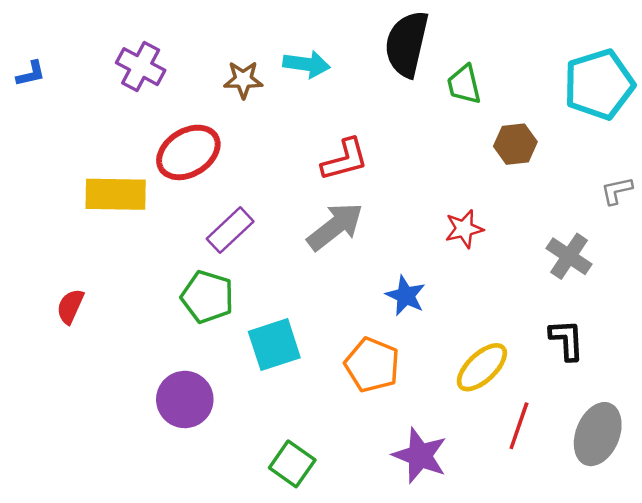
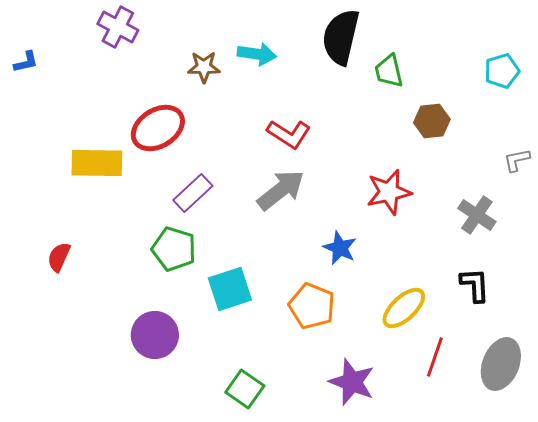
purple cross: (141, 67) -> (118, 27), moved
cyan pentagon: (599, 84) -> (502, 71), size x0.6
red L-shape: (345, 160) -> (289, 134), turned 48
red star: (464, 229) -> (389, 192), size x1.4

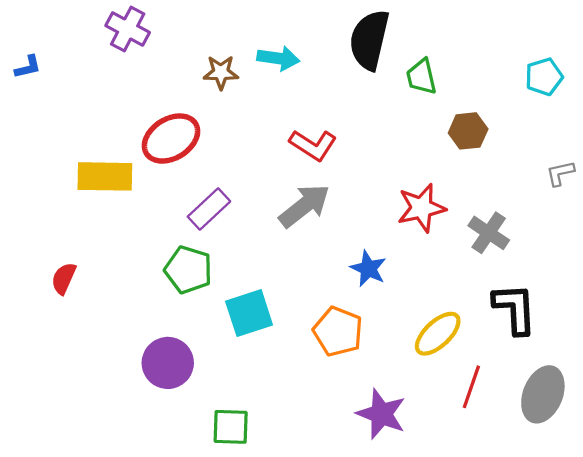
gray cross: (477, 215) -> (489, 233), moved
black L-shape: (475, 285) -> (515, 309), size x1.4
green square: (245, 389) -> (231, 427), moved, turned -33

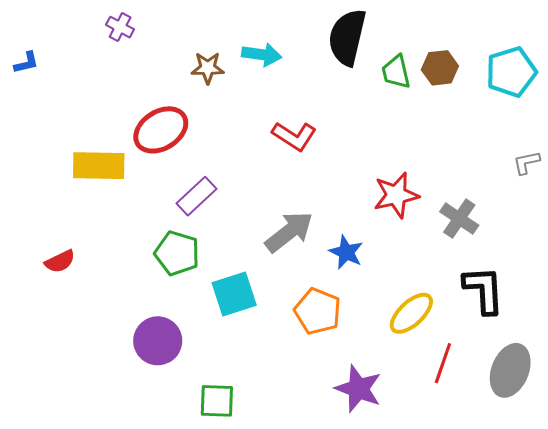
purple cross: (128, 29) -> (120, 27), size x0.7
cyan pentagon: (544, 77) -> (511, 72), size x1.4
brown hexagon: (468, 131) -> (440, 68), moved
gray arrow: (304, 206) -> (289, 232), moved
red semicircle: (64, 278) -> (60, 261), turned -140

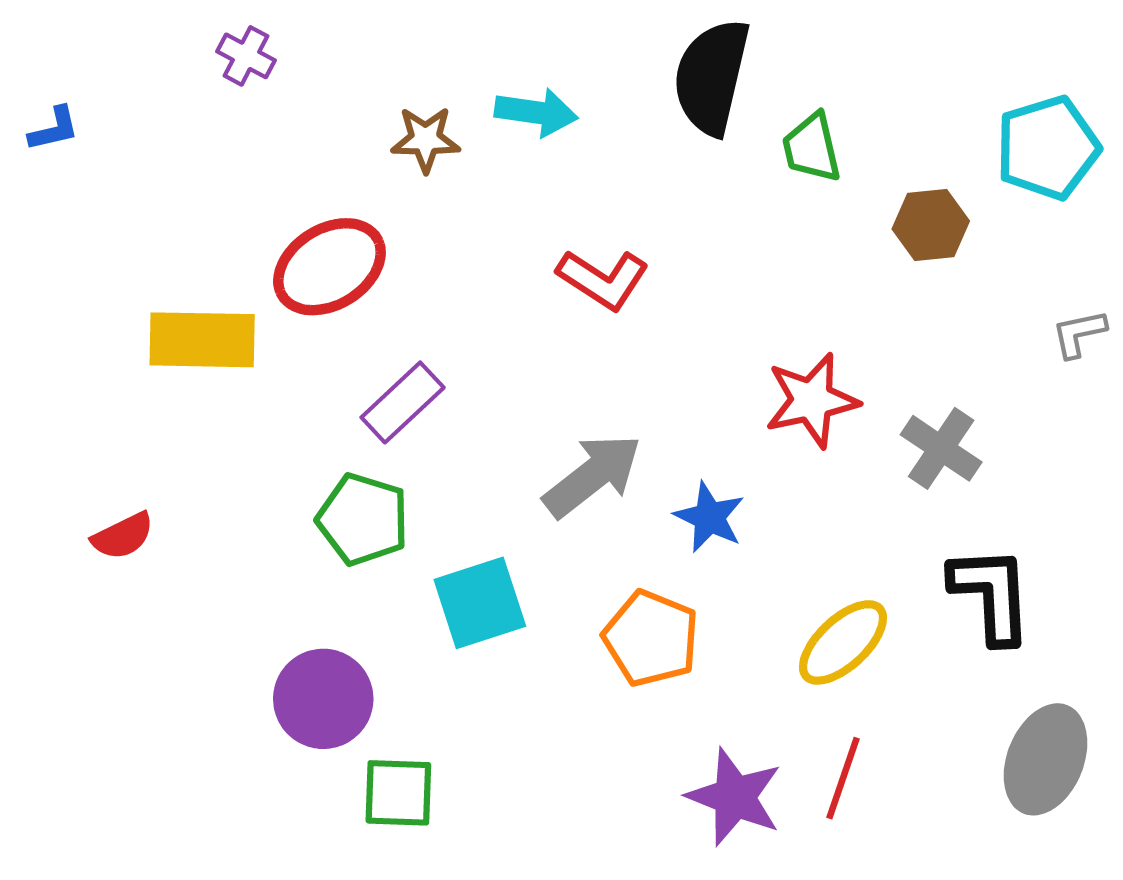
brown hexagon: (440, 68) -> (931, 225), moved
red line: (443, 363) -> (843, 778), moved
green square: (217, 401) -> (398, 793), moved

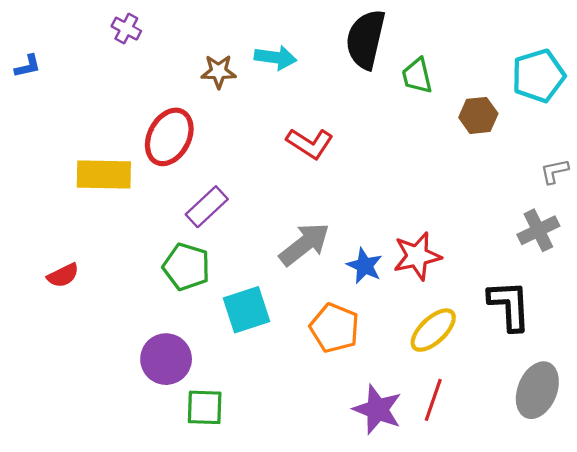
red ellipse: (329, 267) -> (169, 137), turned -30
red star: (812, 400) -> (417, 256), moved
gray cross: (941, 448) -> (538, 230), moved, turned 30

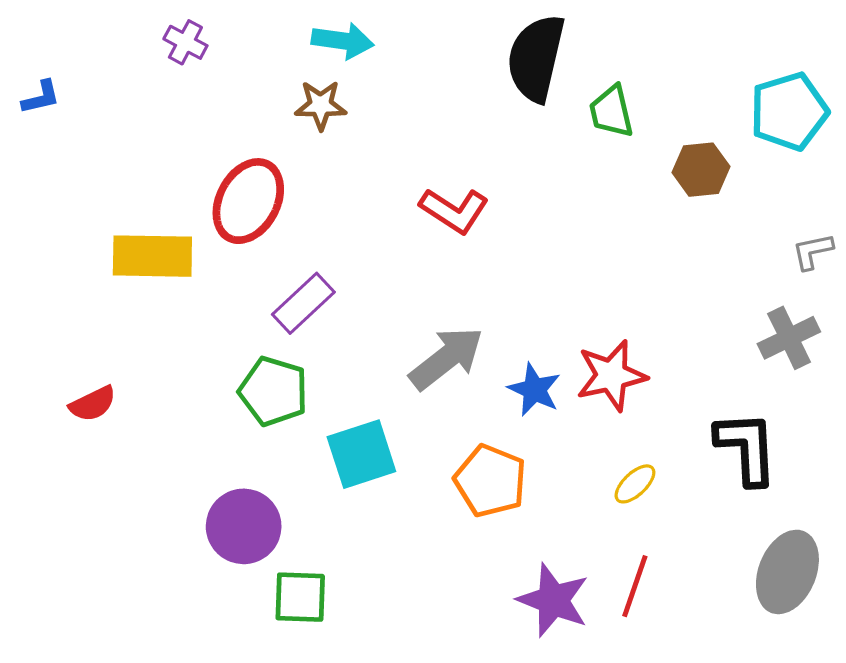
cyan arrow: (275, 58) -> (343, 41), moved
yellow ellipse: (433, 330) -> (635, 484), size x0.6

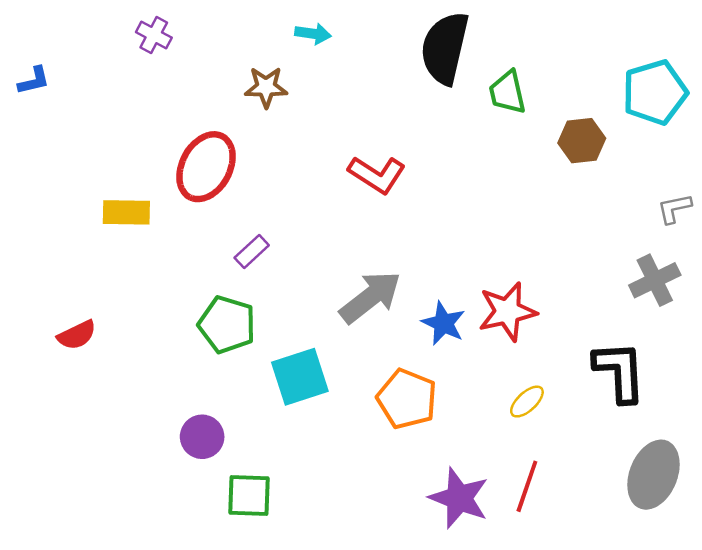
cyan arrow: (343, 41) -> (313, 34), moved, size x0.7
yellow rectangle: (152, 256) -> (126, 212), size x0.7
purple rectangle: (303, 303) -> (252, 252), size x0.7
purple circle: (244, 526) -> (202, 437), size x0.7

